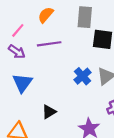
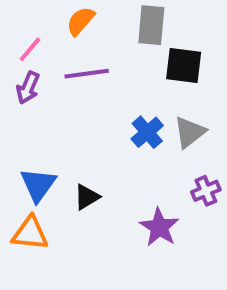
purple arrow: (17, 52) -> (28, 88), turned 78
blue triangle: (22, 83) -> (38, 185), moved

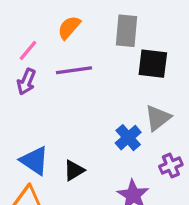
blue cross: (147, 132) -> (128, 138), moved
blue triangle: (38, 185) -> (35, 161), turned -32

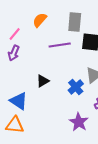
purple line: (74, 70) -> (60, 45), moved
black triangle: (74, 170) -> (43, 81), moved

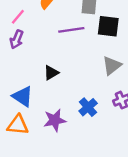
blue cross: (76, 87) -> (88, 107), moved
purple star: (79, 122) -> (55, 120), moved, turned 30

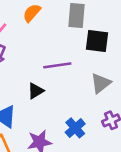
purple line: (71, 30) -> (57, 65), moved

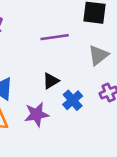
black triangle: (36, 91) -> (51, 81), moved

